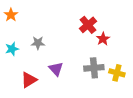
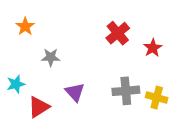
orange star: (11, 15) -> (25, 26), moved
red star: (103, 39) -> (153, 48), moved
cyan star: (12, 49) -> (16, 84), moved

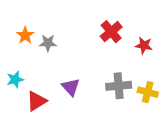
orange star: (25, 26) -> (25, 35), moved
red star: (153, 48) -> (144, 45), turned -30
gray star: (51, 57) -> (48, 43), moved

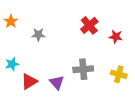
orange star: (25, 35) -> (11, 21), moved
gray cross: (119, 86) -> (83, 69), moved
purple triangle: (71, 87) -> (57, 82), moved

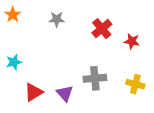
orange star: (11, 21) -> (13, 15), moved
gray star: (38, 35) -> (57, 19), moved
cyan star: (12, 64) -> (14, 62), moved

